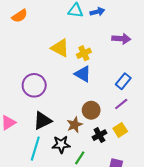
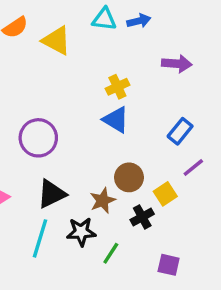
yellow triangle: (60, 48) -> (56, 41), moved
purple line: (121, 104) -> (193, 168), moved
yellow square: (120, 130) -> (165, 194), moved

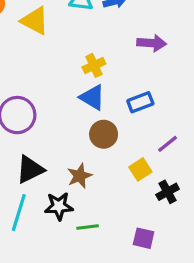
blue rectangle: (180, 131) -> (140, 102), moved, turned 30
brown circle: (129, 177) -> (104, 134), moved
black cross: (142, 217) -> (168, 192), moved
green line: (111, 253) -> (88, 227), turned 50

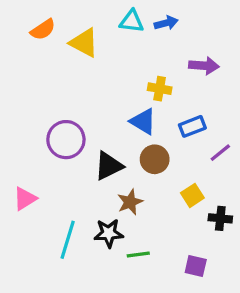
yellow cross: (94, 65) -> (160, 89), moved, turned 35
purple line: (168, 144) -> (220, 153), moved
black triangle: (30, 169) -> (109, 166), moved
black cross: (168, 192) -> (220, 218), turned 35

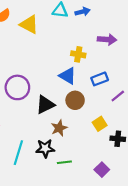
purple square: (196, 266) -> (102, 170), turned 32

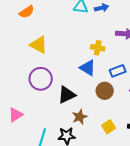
yellow triangle: (29, 24) -> (39, 45), moved
brown circle: (75, 100) -> (105, 91), moved
yellow square: (100, 124) -> (109, 127), moved

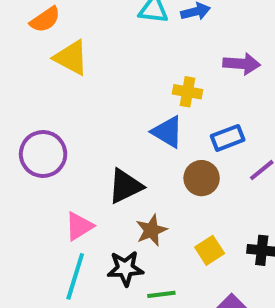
yellow triangle: (39, 45) -> (71, 58), moved
purple circle: (41, 79) -> (43, 154), moved
pink triangle: (16, 115) -> (79, 226), moved

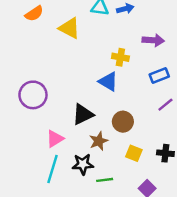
yellow triangle: (71, 58) -> (69, 28), moved
blue rectangle: (228, 138) -> (159, 75), moved
brown circle: (202, 178) -> (123, 122), moved
yellow square: (210, 250) -> (134, 153), turned -35

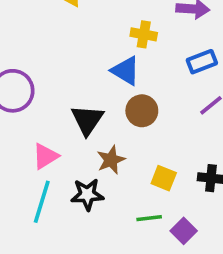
black triangle: (83, 114) -> (87, 120), turned -30
brown circle: (123, 122) -> (142, 111), moved
green line: (105, 180) -> (149, 218), moved

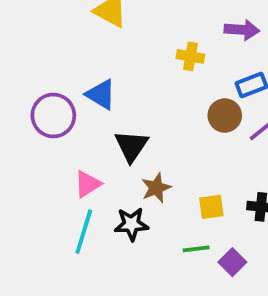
blue triangle: (125, 71) -> (101, 95), moved
brown circle: (142, 111) -> (225, 115), moved
yellow square: (164, 178) -> (211, 207), turned -30

